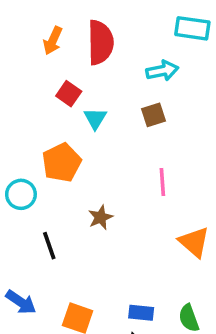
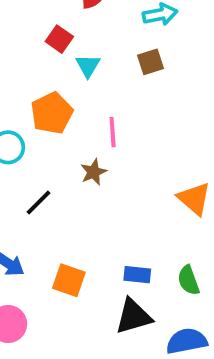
pink line: (162, 182) -> (113, 132), moved
black line: (49, 246) -> (38, 202), turned 64

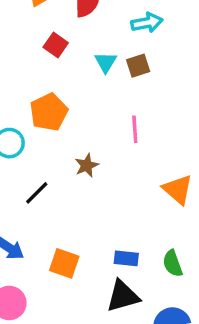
cyan triangle: (88, 66) -> (106, 62), moved
pink line: (113, 132) -> (135, 129), moved

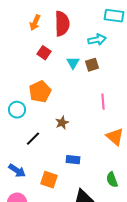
pink line: (135, 129) -> (103, 102), moved
blue rectangle: (126, 258) -> (73, 160), moved

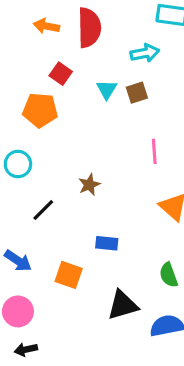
orange arrow: (35, 23) -> (46, 26), turned 77
orange pentagon: (40, 92) -> (40, 110), moved, turned 30

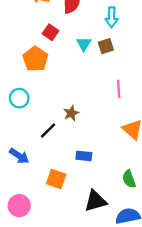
cyan arrow: (145, 53) -> (112, 17), turned 102
orange pentagon: (40, 110) -> (35, 59), turned 30
black line: (43, 210) -> (48, 131), moved
blue arrow: (18, 261) -> (19, 156), moved

